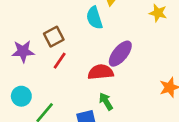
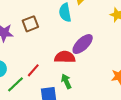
red line: (60, 61) -> (33, 70), moved

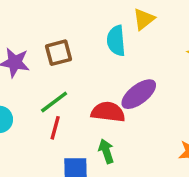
red line: (33, 70) -> (55, 128), turned -32
green line: (16, 84) -> (54, 102), moved

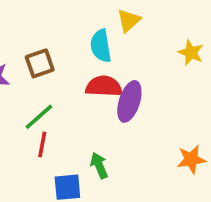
purple ellipse: (139, 94) -> (129, 101), turned -30
red semicircle: (108, 112) -> (104, 86), moved

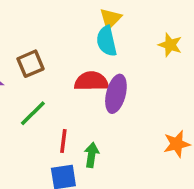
cyan semicircle: (101, 46) -> (107, 41), moved
red line: (42, 144) -> (63, 141), moved
green arrow: (99, 165) -> (92, 155), turned 35

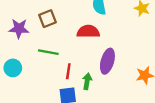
purple ellipse: (116, 94) -> (107, 61), moved
green line: (33, 113) -> (48, 52), turned 54

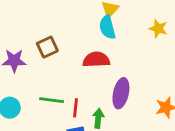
green line: (48, 52) -> (52, 100), moved

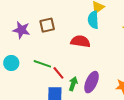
purple ellipse: (121, 93) -> (92, 82), moved
red line: (76, 108) -> (58, 73), turned -56

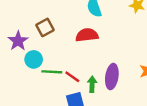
purple star: (21, 30) -> (18, 41), turned -30
cyan circle: (11, 63) -> (34, 59), moved

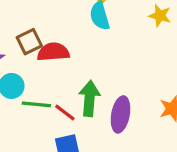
red semicircle: (87, 35) -> (53, 52), moved
green arrow: (92, 84) -> (89, 98), moved, size x1.5

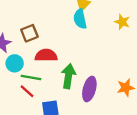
red semicircle: (53, 52) -> (46, 55), moved
red line: (65, 113) -> (27, 91), moved

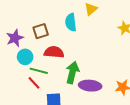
cyan semicircle: (80, 19) -> (71, 22), moved
purple ellipse: (89, 89) -> (90, 86), turned 75

